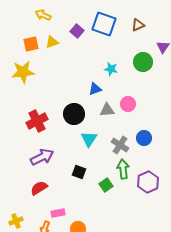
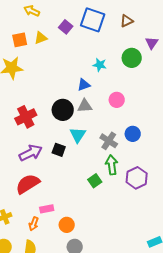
gray triangle: (107, 110) -> (85, 106), moved
black square: (79, 172) -> (59, 150), moved
red semicircle: (39, 188) -> (28, 184), size x1.4

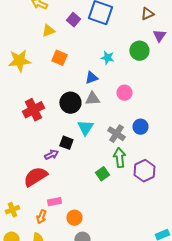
brown triangle: (127, 21) -> (147, 14), moved
orange square: (20, 40) -> (59, 58), moved, turned 35
purple arrow: (31, 153) -> (51, 155), moved, size x0.6

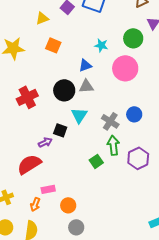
pink circle: (124, 93) -> (125, 68), moved, size x1.6

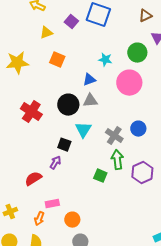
red cross: (27, 97) -> (31, 112), turned -30
purple arrow: (45, 142) -> (55, 163), moved, turned -32
green square: (96, 161) -> (100, 176), turned -32
red semicircle: (29, 164) -> (33, 179), size x0.7

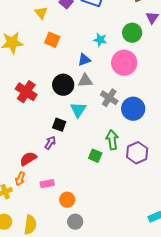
yellow triangle: (46, 33) -> (41, 13), turned -48
blue circle: (138, 129) -> (133, 109), size x1.5
gray cross: (114, 136) -> (109, 98), moved
orange arrow: (39, 219) -> (20, 179), moved

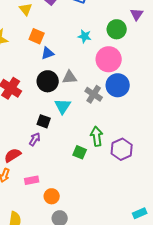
blue triangle: (84, 60) -> (48, 53), moved
blue circle: (133, 109) -> (118, 85), moved

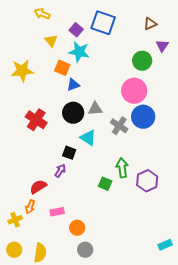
cyan star: (85, 36) -> (79, 52), moved, size x1.5
cyan triangle: (63, 106) -> (88, 138), turned -30

